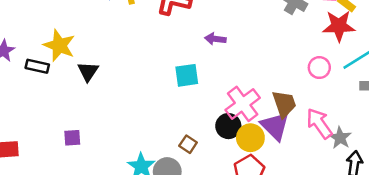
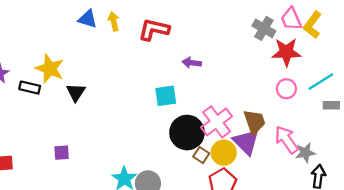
red star: (339, 26) -> (286, 52), moved
black circle: (228, 126) -> (187, 133), moved, size x1.5
gray star: (340, 138) -> (305, 153), turned 30
brown square: (188, 144) -> (201, 155), moved

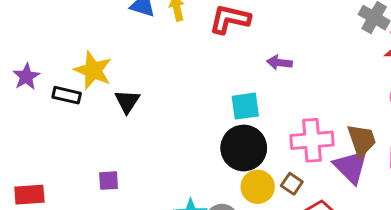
pink cross: (217, 122) -> (312, 140), turned 32
black circle: (187, 133) -> (244, 148), moved
yellow circle: (224, 153) -> (258, 187), moved

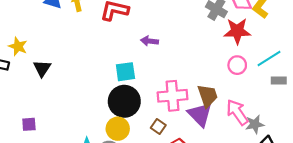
yellow star: (93, 70) -> (18, 46), size x0.7
yellow circle: (258, 187) -> (118, 129), moved

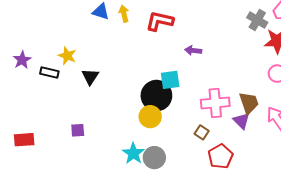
black circle: (124, 101) -> (156, 96), moved
purple triangle: (200, 114) -> (241, 121), size x0.7
yellow circle: (118, 129) -> (150, 117), moved

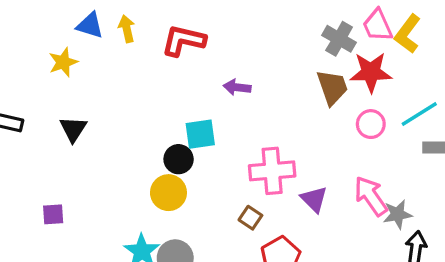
yellow star: (67, 56) -> (63, 62), moved, turned 30
black circle: (156, 96) -> (179, 159), size x0.6
brown trapezoid: (249, 103) -> (332, 87), moved

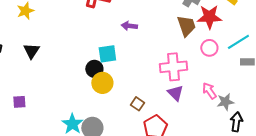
pink cross: (272, 171) -> (173, 67), moved
yellow circle: (168, 193) -> (102, 83), moved
pink arrow: (371, 196) -> (209, 91), size x0.7

